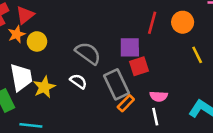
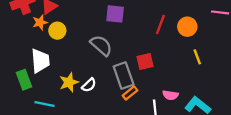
purple square: (130, 47) -> (115, 14), moved
white semicircle: (78, 81) -> (89, 85), moved, turned 96
yellow star: (44, 87) -> (69, 82), moved
pink semicircle: (159, 96) -> (170, 95), moved

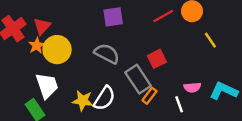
red line: (160, 24) -> (163, 16), turned 54
yellow circle: (57, 31) -> (57, 50), size x1.5
yellow star: (69, 82) -> (83, 101), turned -30
white semicircle: (89, 85) -> (104, 98), size x1.5

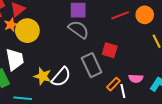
gray semicircle: (107, 54) -> (79, 30), moved
red square: (157, 59) -> (110, 50), turned 35
orange rectangle: (149, 96) -> (113, 84), moved

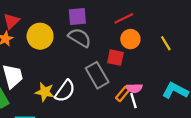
orange circle: (145, 15) -> (130, 39), moved
yellow circle: (27, 31) -> (40, 36), moved
pink semicircle: (136, 78) -> (134, 88), moved

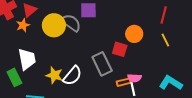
red line: (124, 18) -> (164, 15), moved, turned -54
gray semicircle: (80, 38) -> (71, 23), moved
orange rectangle: (123, 94) -> (124, 82), turned 32

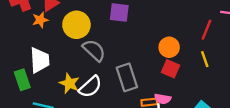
gray semicircle: (71, 23) -> (94, 50), moved
red square: (120, 49) -> (170, 69), moved

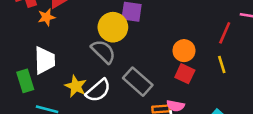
yellow circle: (76, 25) -> (113, 27), moved
gray rectangle: (127, 77) -> (138, 82), turned -32

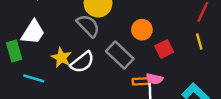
orange circle: (184, 51) -> (142, 30), moved
white trapezoid: (45, 60) -> (33, 32), turned 32
red square: (185, 74) -> (164, 49), turned 36

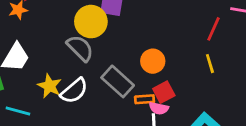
orange circle: (142, 30) -> (153, 61), moved
red square: (164, 49) -> (164, 92), moved
orange rectangle: (141, 81) -> (145, 99), moved

